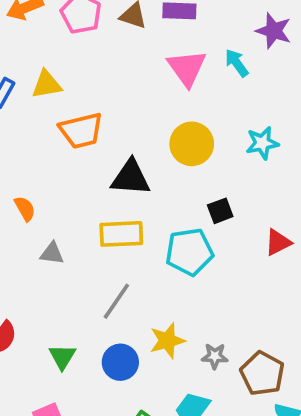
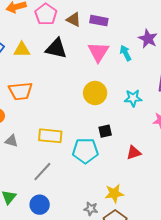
orange trapezoid: (81, 131) -> (20, 91), moved
black triangle: (131, 178) -> (56, 48), moved
yellow star: (167, 341) -> (114, 194), moved

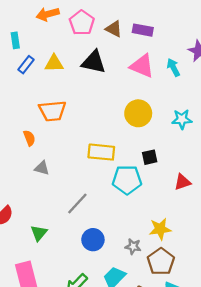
pink triangle: (98, 52) -> (142, 66), turned -40
yellow rectangle: (50, 136) -> (101, 152), moved
blue circle: (40, 205) -> (93, 240), moved

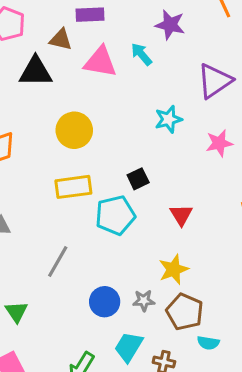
brown triangle: (114, 29) -> (61, 40), moved
yellow circle: (138, 113) -> (74, 130), moved
red triangle: (182, 182) -> (181, 215), moved, turned -30
blue circle: (93, 240) -> (105, 302), moved

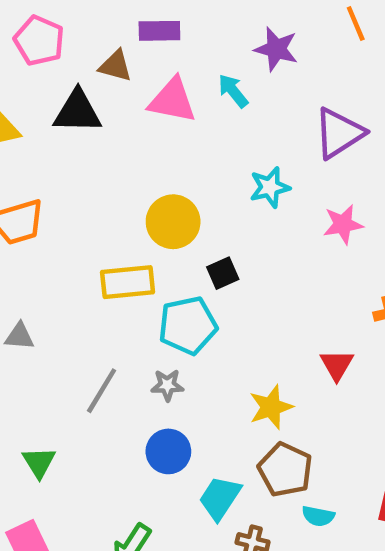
yellow circle: (74, 130) -> (173, 222), moved
red triangle: (181, 215) -> (337, 365), moved
gray star: (144, 301) -> (167, 385), moved
cyan trapezoid: (129, 347) -> (220, 498), moved

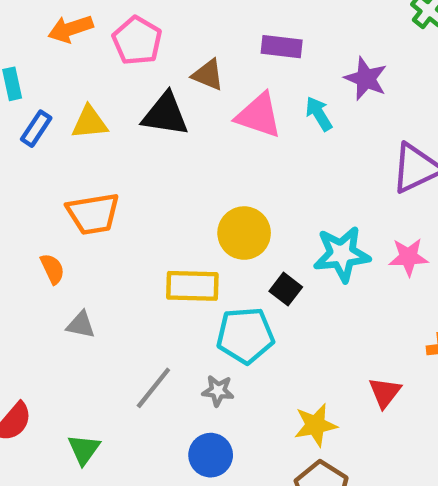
purple rectangle: (159, 31) -> (282, 47), moved
cyan star: (270, 187) -> (342, 254), moved, size x1.4
black square: (223, 273) -> (286, 289), turned -36

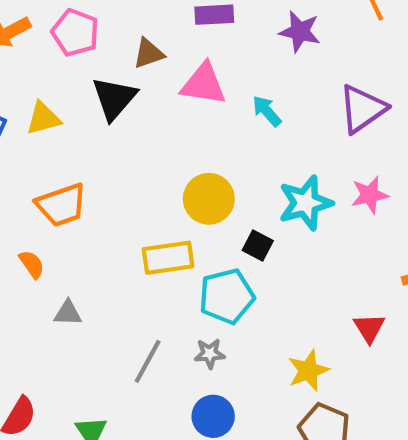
brown triangle: (208, 75) -> (148, 54), turned -32
black triangle: (165, 114) -> (114, 98), turned -48
cyan arrow: (319, 114) -> (267, 111), moved

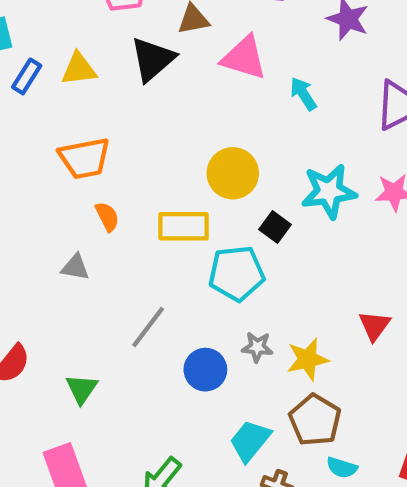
orange semicircle: (32, 264) -> (107, 217), moved
gray star: (210, 354) -> (257, 347), moved
blue circle: (213, 416) -> (205, 370), moved

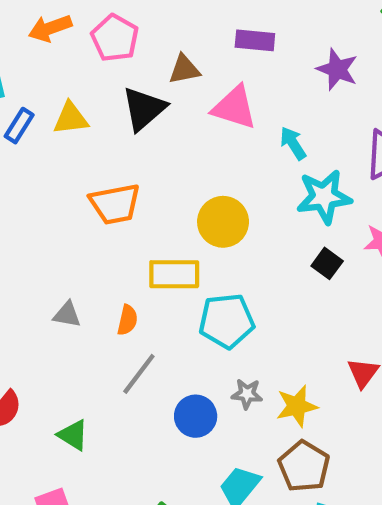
orange trapezoid: (85, 158) -> (115, 204), moved
cyan star: (329, 191) -> (324, 197), moved
orange semicircle: (107, 217) -> (127, 320), moved, turned 40
black square: (275, 227) -> (327, 263), moved
green triangle: (82, 389) -> (73, 435), turned -32

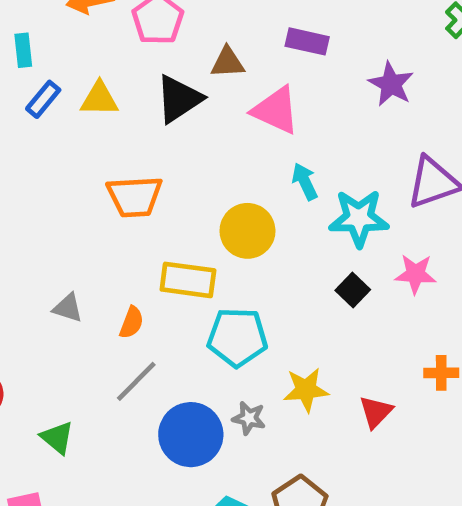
cyan arrow: (293, 143) -> (305, 181), moved
yellow star: (297, 406) -> (306, 390), moved
blue circle: (196, 416) -> (191, 435), size x1.4

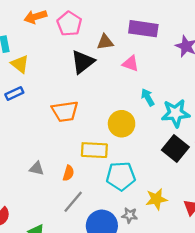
purple rectangle: (307, 41) -> (143, 29), size x1.4
blue rectangle: (43, 99) -> (14, 94), moved, turned 30
yellow triangle: (99, 99) -> (20, 64), moved, turned 42
pink triangle: (276, 110) -> (131, 64), size x0.7
black square: (353, 290) -> (175, 149), size x1.6

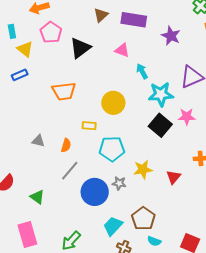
pink pentagon: (69, 24) -> (51, 32), moved
brown triangle: (105, 42) -> (101, 15), moved, turned -35
cyan arrow: (148, 97) -> (142, 71), moved
yellow rectangle: (94, 150) -> (89, 126), size x0.6

